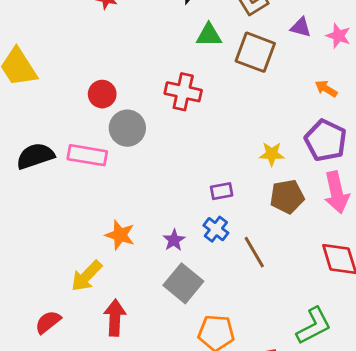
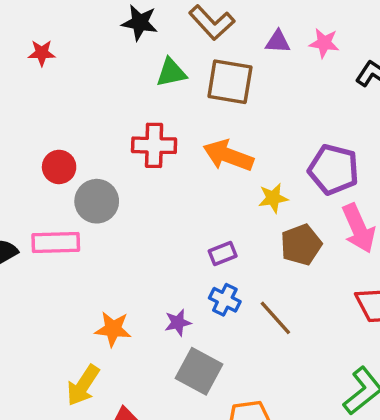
orange arrow: (326, 89) -> (228, 156), moved, size x1.8
purple star: (174, 240) -> (178, 323), turned 30

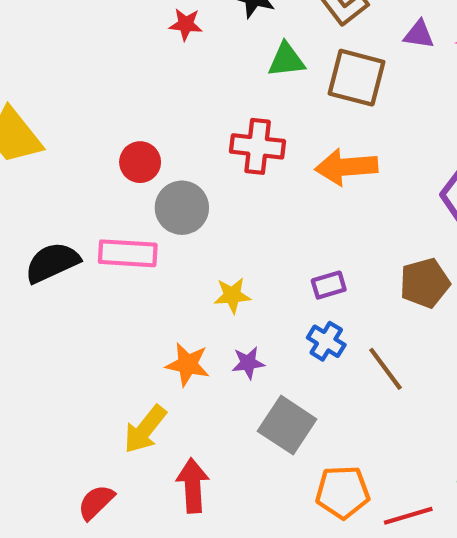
red star: (42, 53) -> (186, 24), moved
orange arrow: (228, 156) -> (346, 167), turned -30
yellow star: (273, 198) -> (232, 295), moved
purple star: (178, 323) -> (248, 363), moved

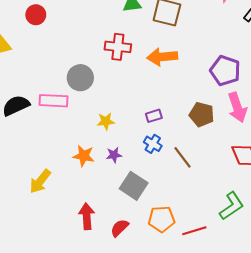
red circle: (140, 162) -> (36, 15), moved
brown pentagon: (425, 283) -> (202, 114), turned 30
yellow arrow: (145, 429) -> (40, 181), moved
red semicircle: (96, 502) -> (120, 228), moved

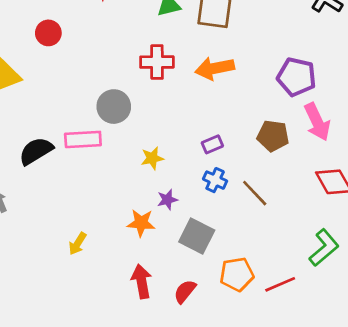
orange star: (84, 156) -> (141, 223), moved
yellow arrow: (40, 181) -> (77, 244), size x0.7

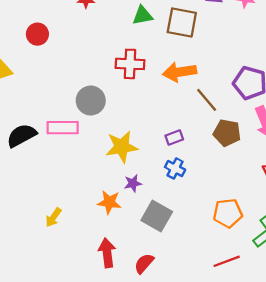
yellow star: (152, 158) -> (122, 147), size x1.6
brown line: (255, 193) -> (207, 100), moved
orange pentagon: (237, 274) -> (228, 213), moved

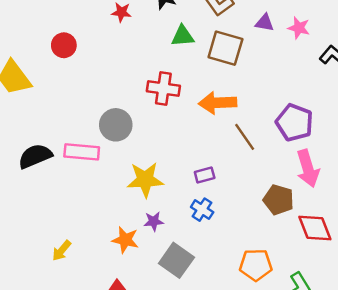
brown pentagon: (227, 133) -> (279, 200), moved

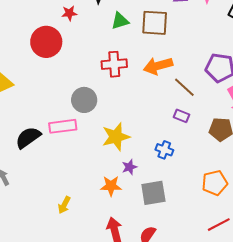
red circle: (64, 45) -> (46, 42), moved, size x1.6
purple rectangle: (205, 175) -> (182, 116), moved, turned 49
gray square: (176, 260) -> (153, 193), turned -32

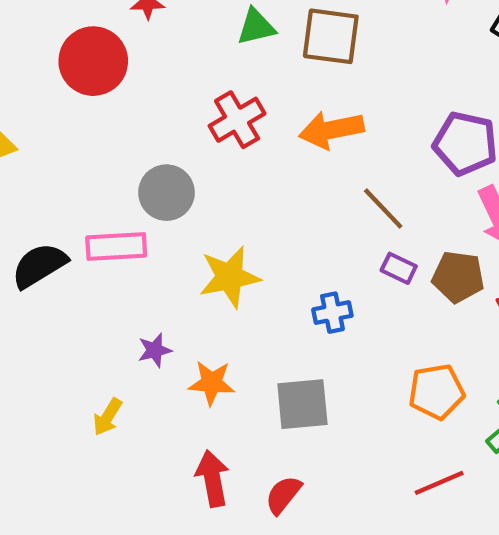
red cross: (114, 64) -> (237, 120), turned -30
brown line: (184, 87) -> (383, 209), moved
purple rectangle: (182, 116) -> (399, 268), moved
blue cross: (164, 150) -> (332, 313), turned -36
purple star: (129, 167) -> (155, 350), moved

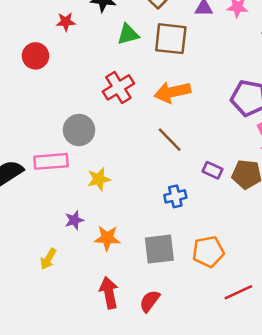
red circle: (93, 61) -> (35, 56), size x0.7
brown line: (383, 209) -> (170, 140), moved
yellow star: (230, 277) -> (99, 179), moved, size x0.7
orange pentagon: (436, 392) -> (208, 252), moved

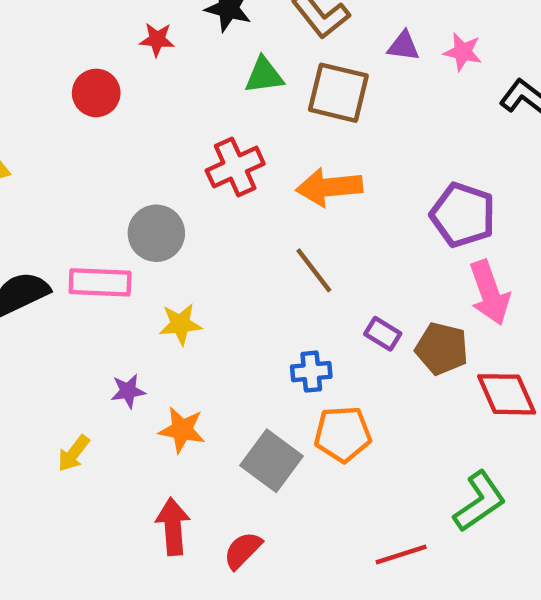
gray square: (159, 249) -> (271, 461), turned 36
orange pentagon: (208, 252) -> (343, 434), moved

